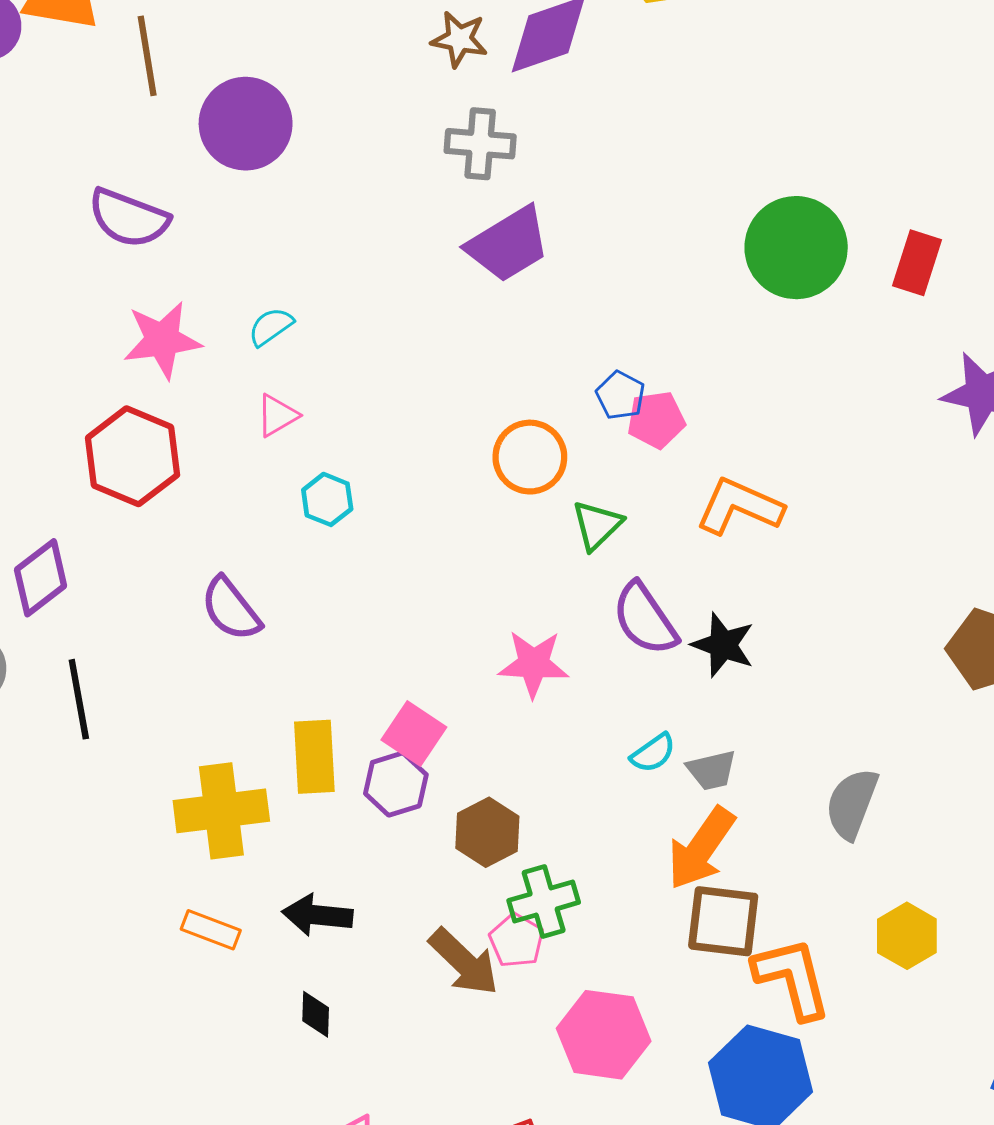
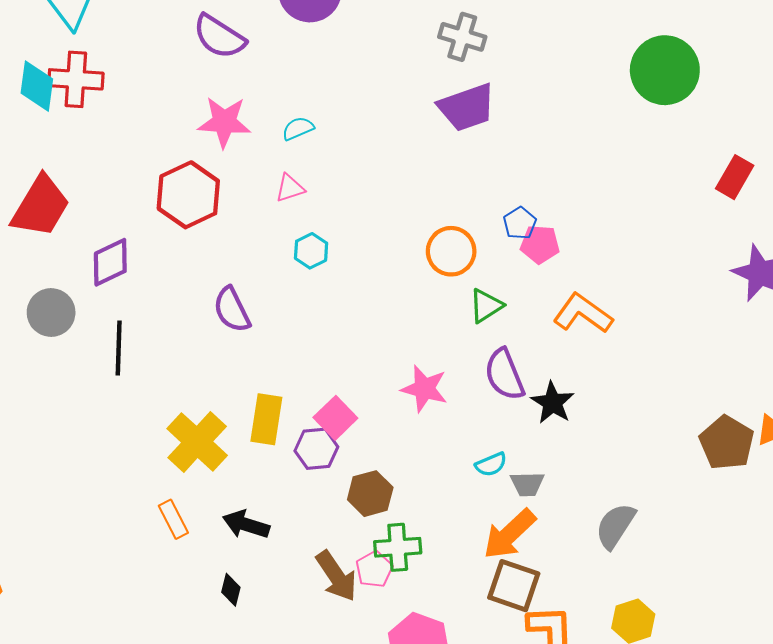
green circle: (796, 248) -> (665, 70), moved
yellow cross: (221, 811) -> (197, 442), turned 38
orange rectangle: (211, 930) -> (173, 519), turned 30

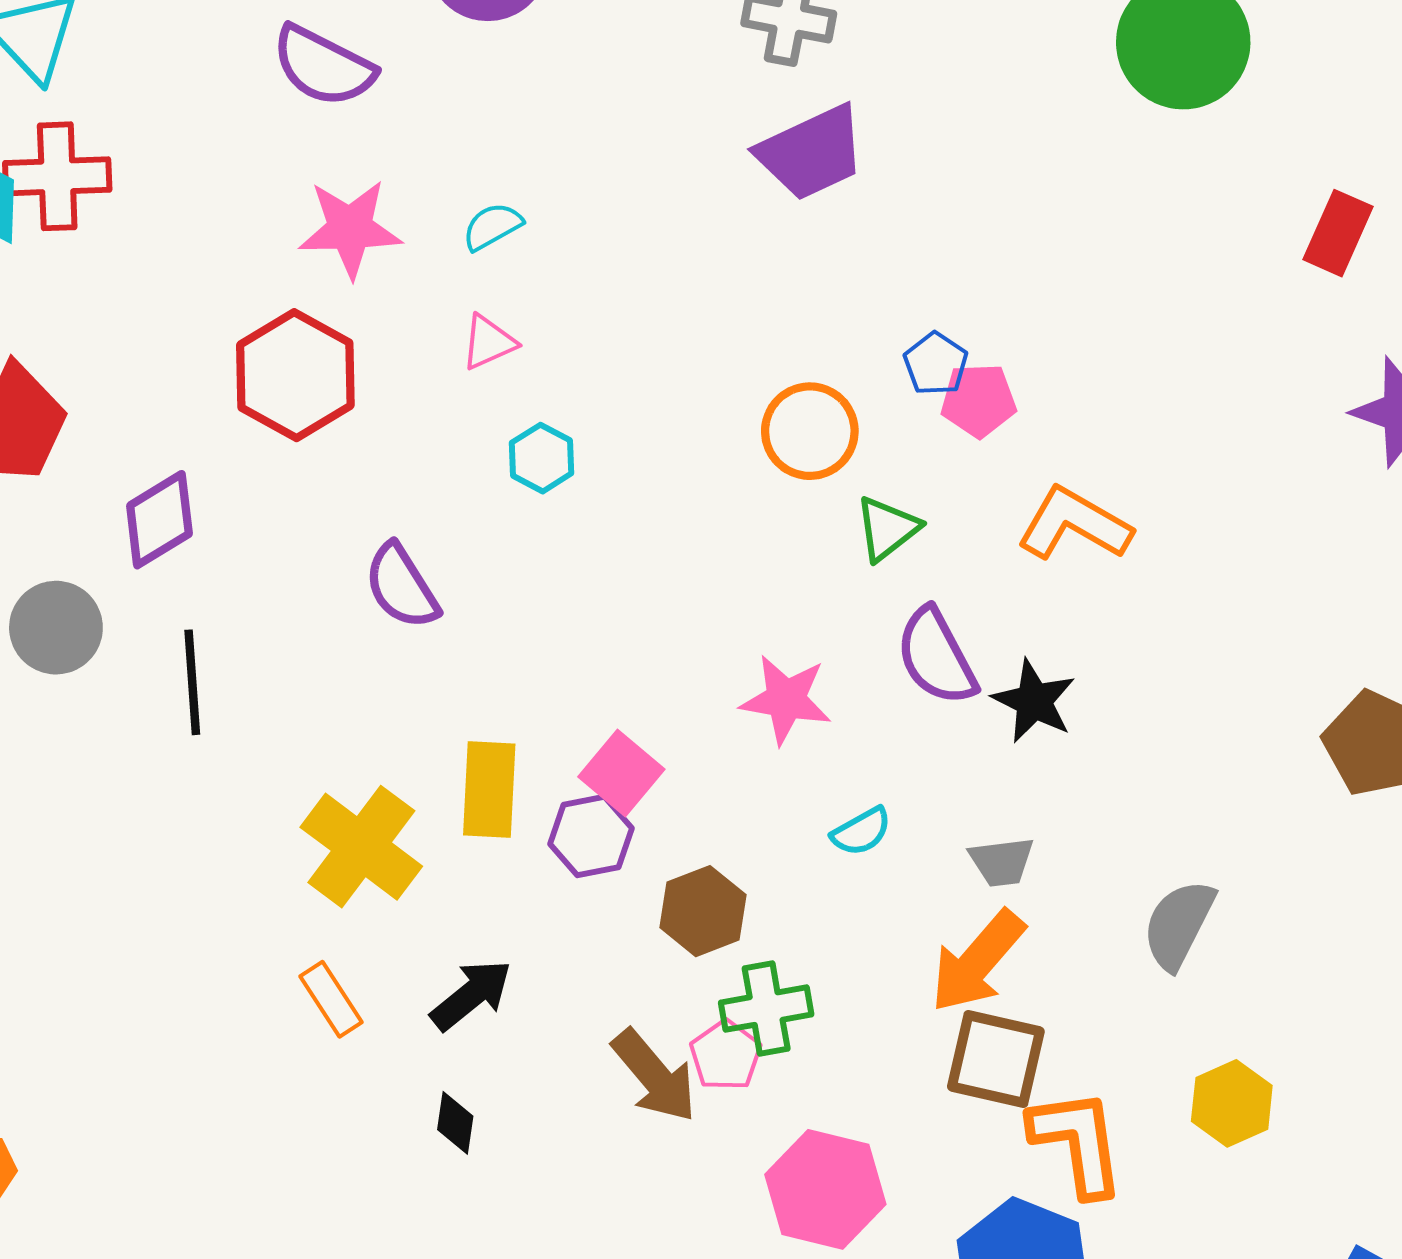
cyan semicircle: (491, 464) -> (861, 832), moved
black arrow: (246, 524) -> (471, 995), turned 129

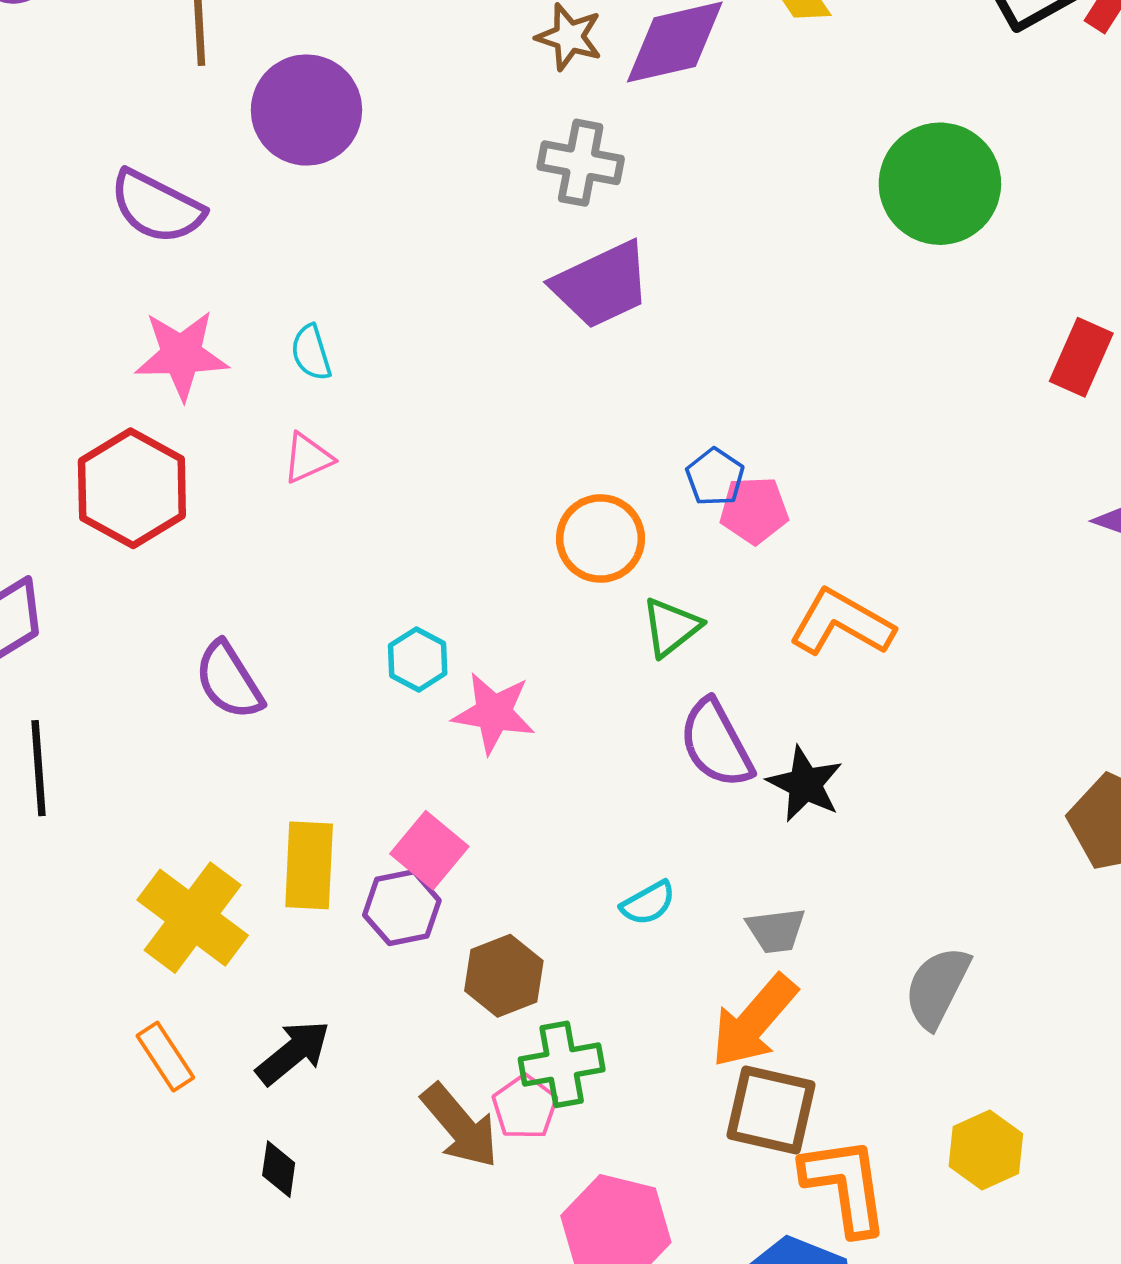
cyan semicircle: (492, 226) -> (311, 353), turned -78
cyan hexagon: (542, 458) -> (418, 659), moved
pink star: (786, 700) -> (494, 713), moved

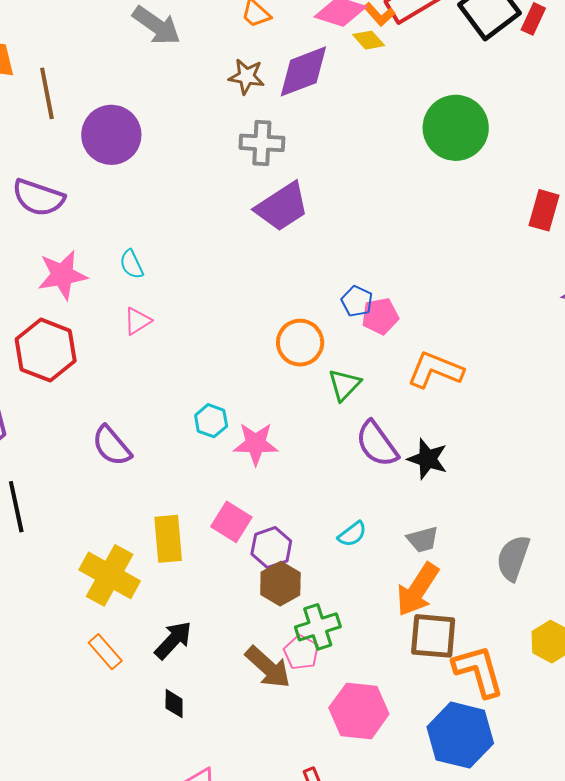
purple hexagon: (402, 908) -> (271, 548), moved

